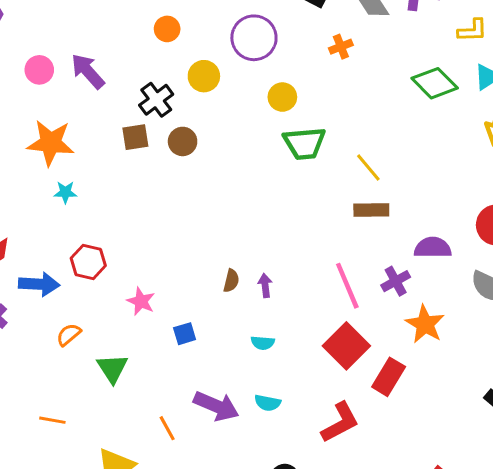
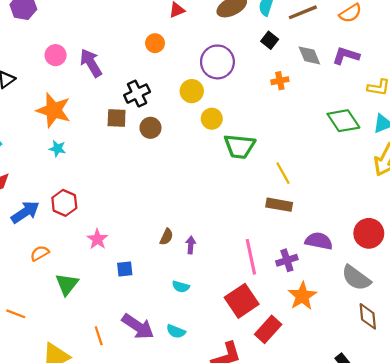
yellow circle: (204, 76) -> (192, 91), moved
yellow circle: (282, 97) -> (212, 119), moved
blue arrow: (39, 284) -> (25, 212), turned -48

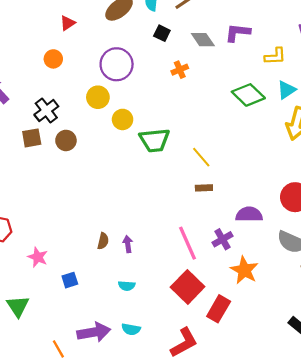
brown rectangle: (279, 205) -> (204, 188), size x0.7
purple arrow: (138, 326) -> (94, 332), turned -32

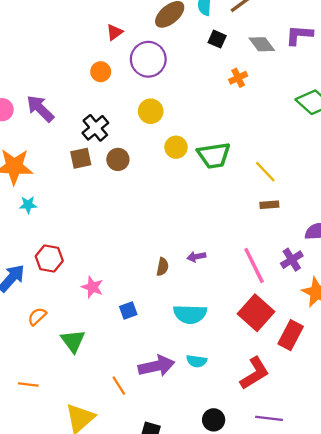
purple circle: (117, 64) -> (148, 59), moved
yellow circle: (123, 119) -> (176, 147), moved
purple arrow: (128, 244) -> (196, 257), moved, turned -91
cyan semicircle: (127, 286) -> (190, 314), size x1.8

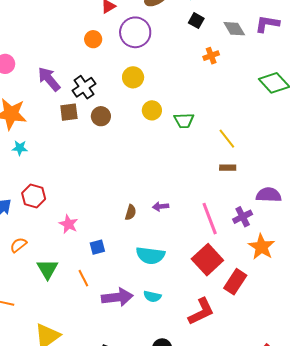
purple arrow: (40, 109) -> (49, 79), moved
green trapezoid: (214, 155) -> (184, 121), size x0.7
orange line: (119, 386) -> (83, 278), moved

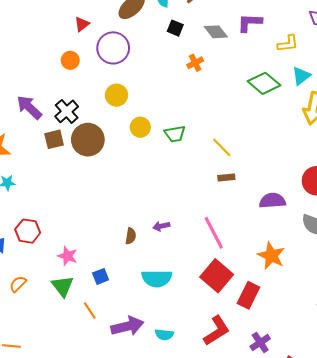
brown circle: (101, 116) -> (88, 140), size x1.6
purple cross: (243, 217) -> (260, 342), moved
green triangle: (47, 269) -> (63, 286), moved
cyan semicircle: (152, 296) -> (164, 335), moved

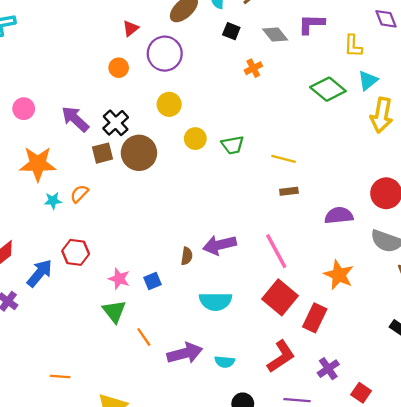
yellow L-shape: (288, 44) -> (353, 46), turned 100
yellow line: (222, 147) -> (284, 159), turned -30
purple arrow: (161, 226) -> (220, 245), size x1.8
blue square: (101, 276) -> (152, 281), moved
orange semicircle: (18, 284) -> (79, 194), moved

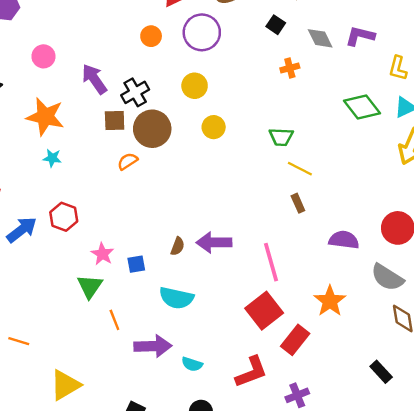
green trapezoid: (233, 145) -> (281, 137), moved
brown rectangle: (289, 191) -> (298, 203), turned 60
orange semicircle: (79, 194) -> (128, 161), moved
cyan semicircle: (216, 301) -> (176, 298), moved

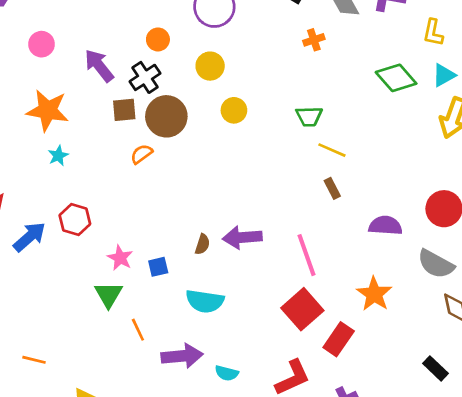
orange circle: (151, 36) -> (158, 39), moved
cyan star: (52, 158) -> (58, 156), turned -30

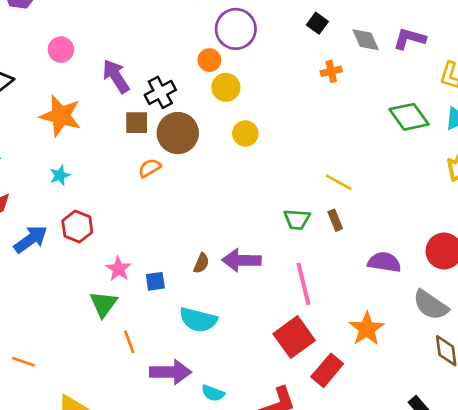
orange circle: (158, 39) -> (209, 60), moved
green trapezoid: (309, 116) -> (297, 219), moved
cyan star: (58, 156) -> (60, 175), moved

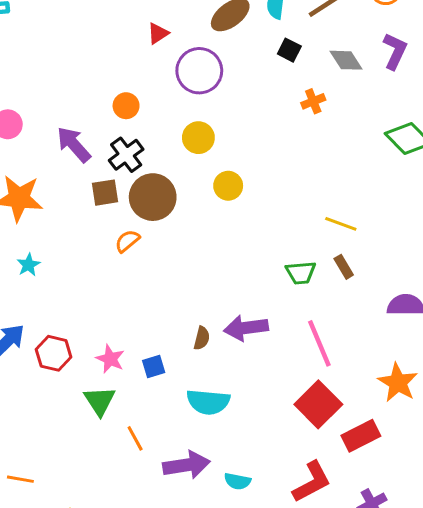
purple L-shape: (410, 39) -> (395, 51), turned 108
orange circle: (209, 60) -> (126, 106), moved
red hexagon: (77, 227) -> (54, 353), moved
red rectangle: (327, 370) -> (361, 436), turned 32

